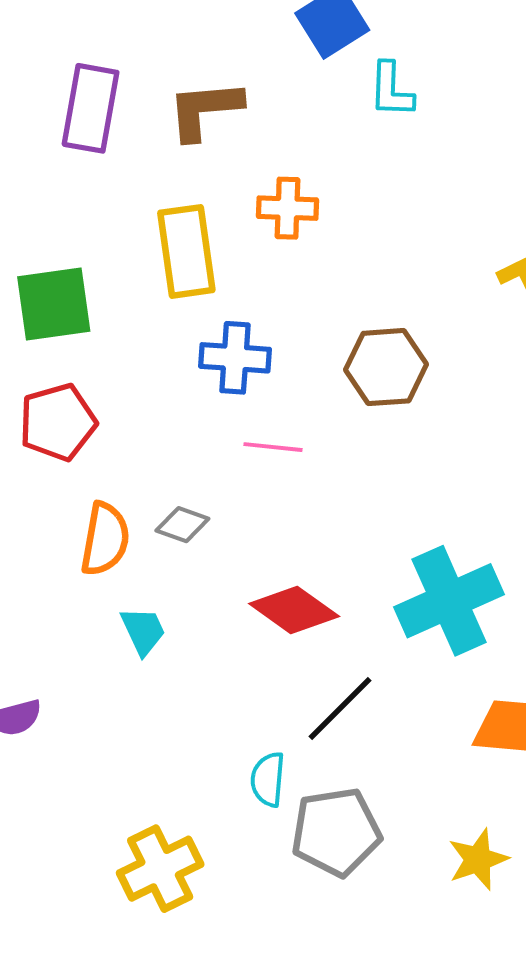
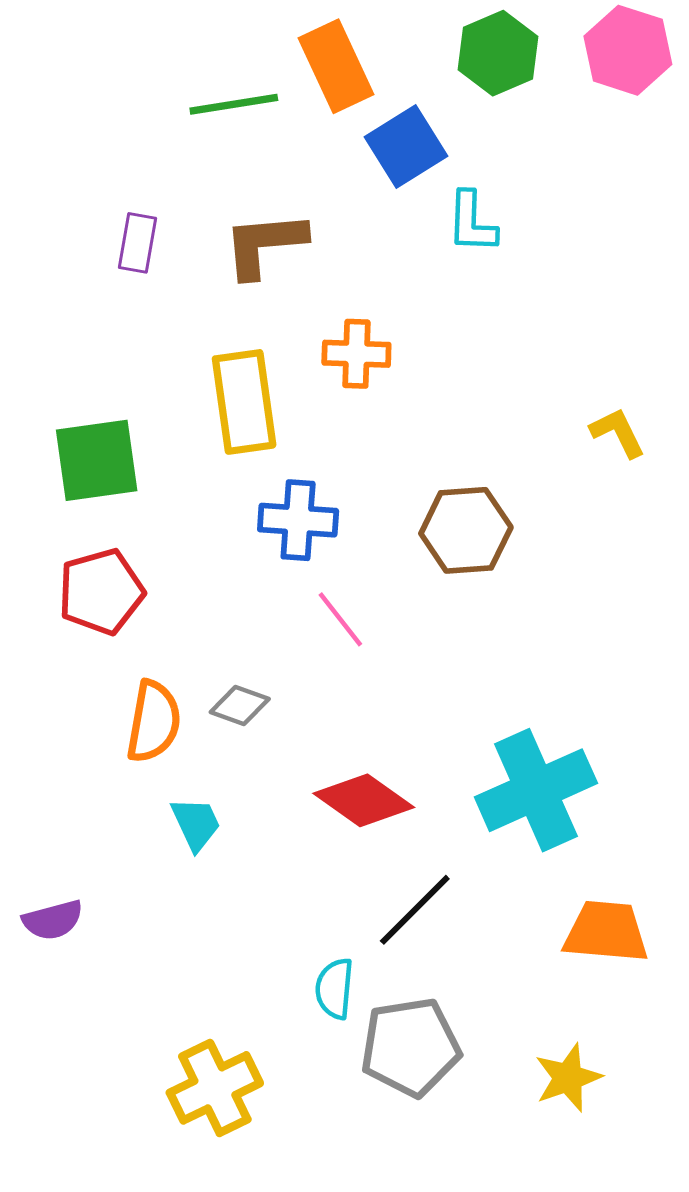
purple rectangle: (91, 108) -> (138, 243), size x0.6
pink line: (273, 447) -> (340, 619), turned 46

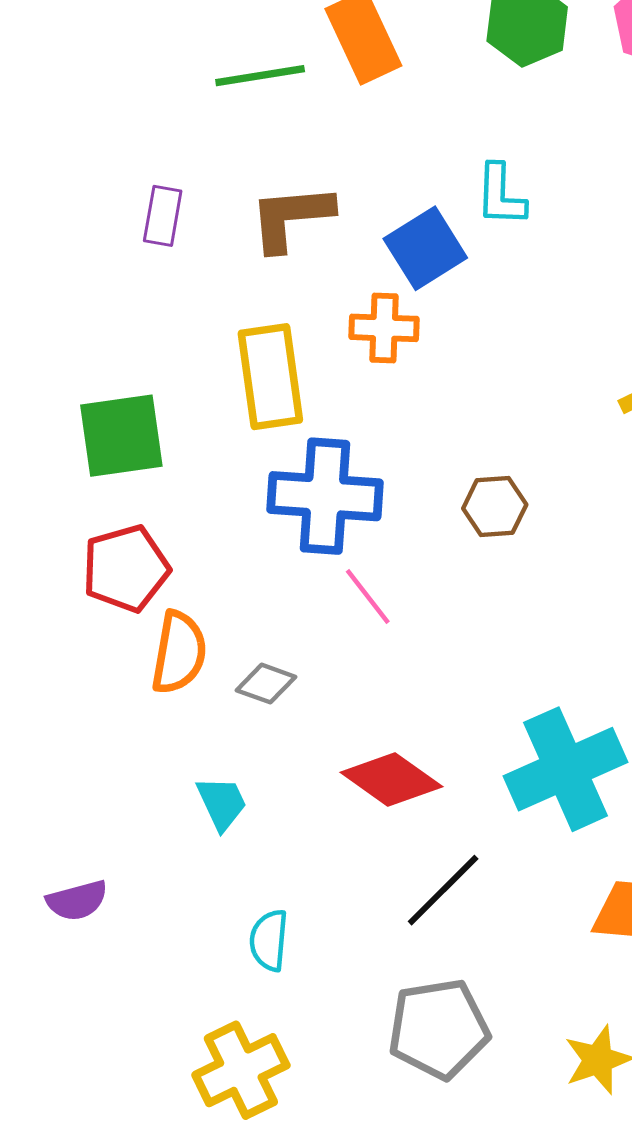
blue square: (406, 147) -> (425, 248), moved
blue cross: (298, 520) -> (325, 496), size x1.4
brown hexagon: (466, 530) -> (495, 506), size x0.7
orange semicircle: (154, 722) -> (179, 653), moved
cyan semicircle: (335, 989) -> (269, 940), moved

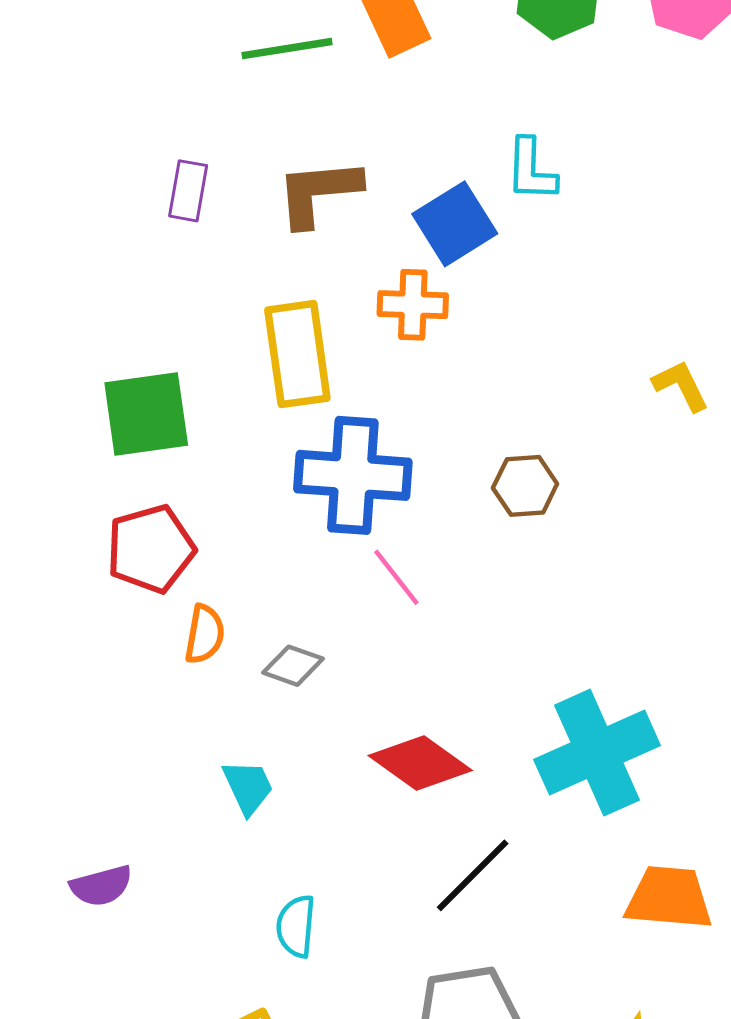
orange semicircle: (179, 653) -> (205, 634), size x0.7

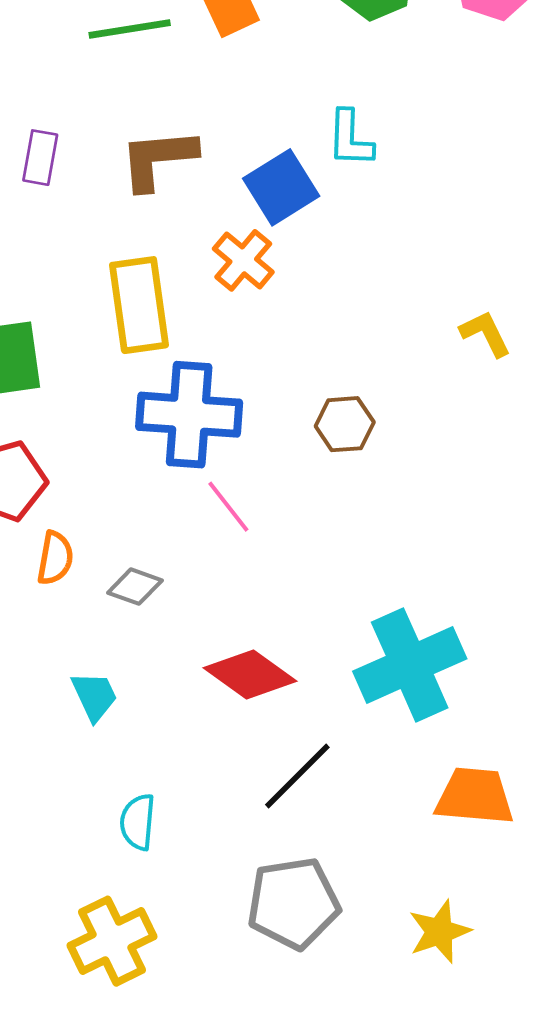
orange cross: (413, 305) -> (243, 260), turned 38

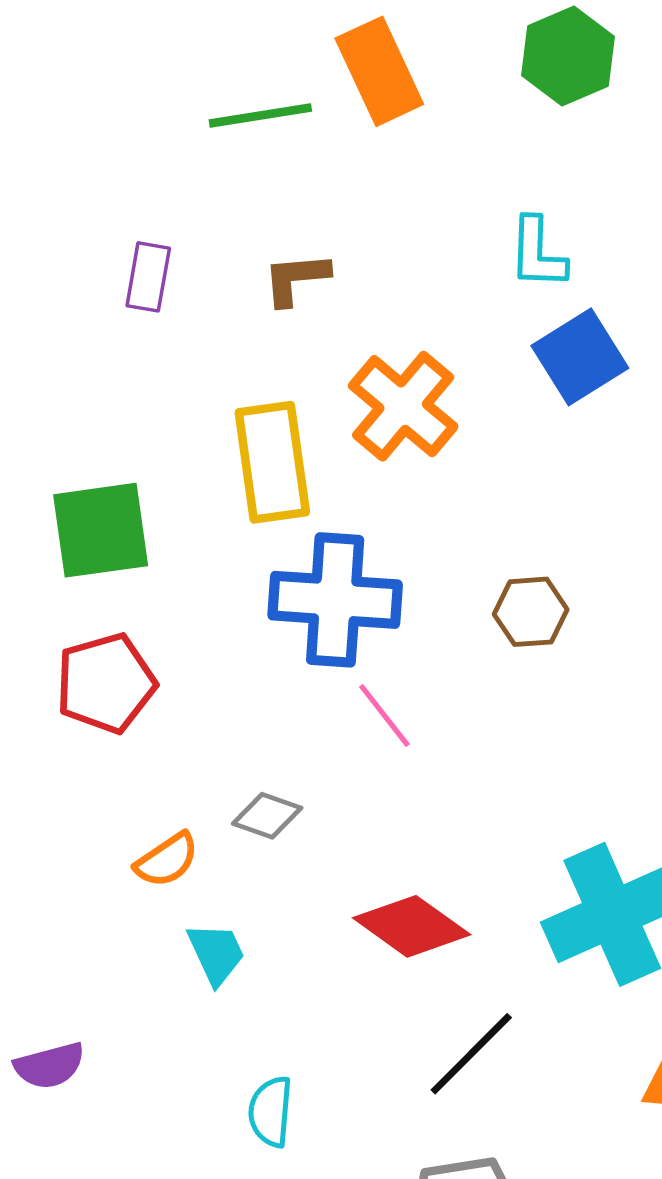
brown L-shape: (158, 159) -> (296, 279), size x0.7
blue square: (281, 187) -> (580, 357), moved
orange cross: (243, 260) -> (403, 406), size x1.4
orange semicircle: (55, 558) -> (167, 860), moved, turned 46

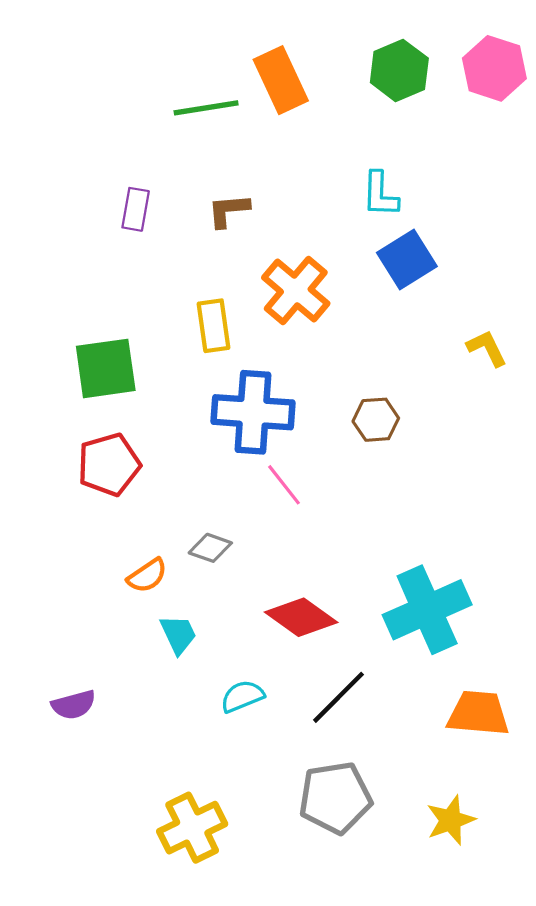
yellow rectangle: (272, 462) -> (214, 326), size x0.7
cyan semicircle: (271, 1112) -> (242, 696), moved, turned 63

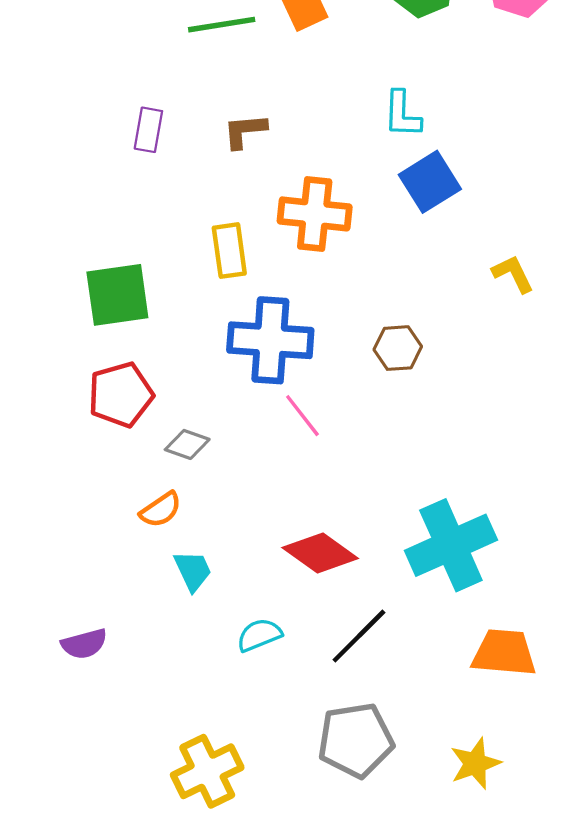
orange cross: (296, 290) -> (315, 214), turned -34
gray diamond: (210, 548) -> (187, 444), moved

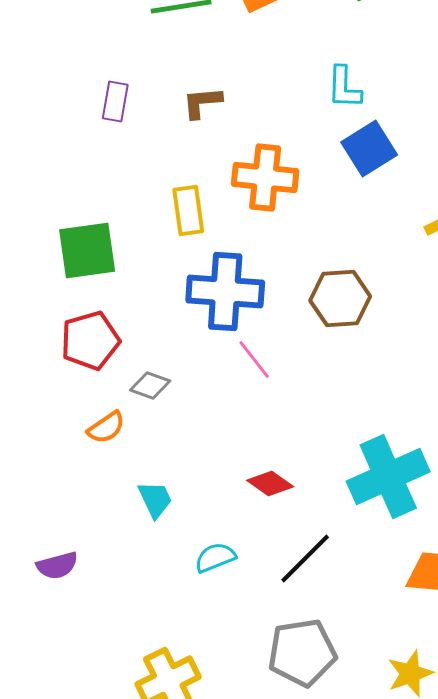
brown hexagon: (398, 348) -> (340, 298), size x1.4
orange semicircle: (161, 510) -> (106, 428), moved
red diamond: (320, 553) -> (270, 484), size x0.7

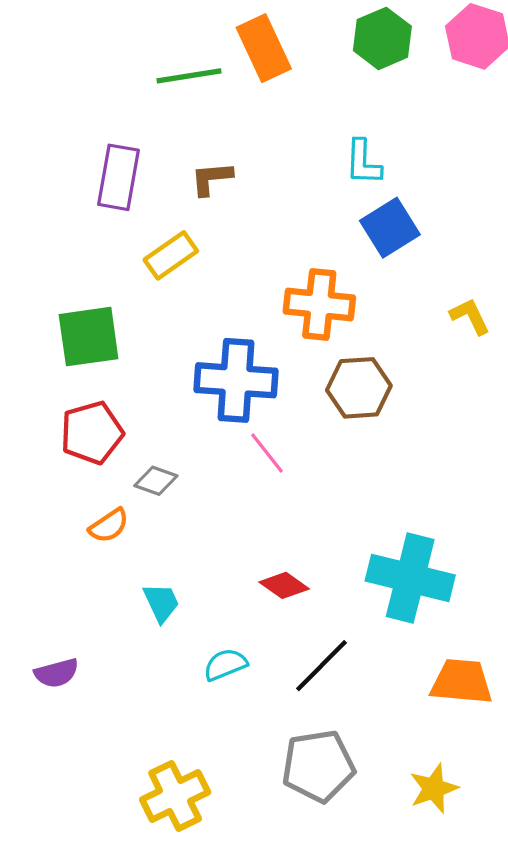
purple rectangle: (115, 102) -> (118, 177), size x1.5
orange cross: (265, 178) -> (319, 304), moved
yellow rectangle: (188, 210) -> (171, 255), moved, turned 63
cyan cross: (388, 476) -> (410, 578), turned 38

